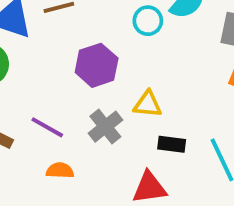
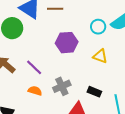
yellow triangle: (148, 104) -> (100, 56), moved
gray cross: (105, 127) -> (62, 86), moved

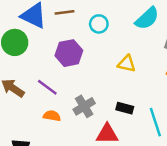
cyan circle: (98, 27) -> (99, 24), moved
purple hexagon: (67, 43) -> (69, 53), moved

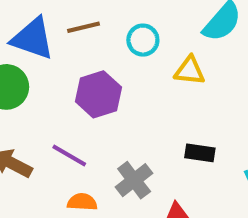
yellow triangle: (127, 64) -> (190, 71), moved
black rectangle: (125, 108) -> (200, 153), moved

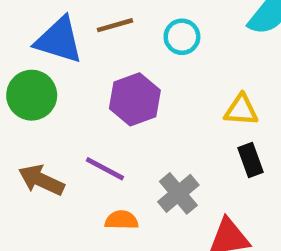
yellow triangle: (190, 71) -> (241, 110), moved
black rectangle: (200, 153) -> (251, 160), turned 64

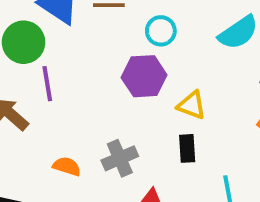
purple hexagon: (135, 99) -> (144, 76), moved
purple line: (105, 169) -> (47, 84), moved, turned 36

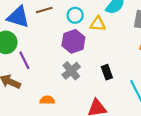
yellow triangle: (192, 105) -> (98, 24), moved
gray cross: (120, 158) -> (71, 71), moved

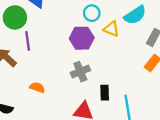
gray cross: (71, 71) -> (80, 72), moved
black rectangle: (107, 72) -> (105, 93), moved

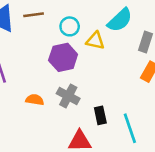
gray cross: (80, 72) -> (68, 96), turned -30
orange semicircle: (37, 87) -> (35, 100), moved

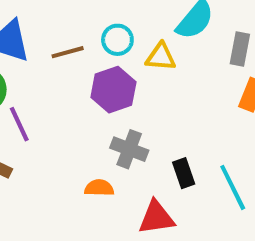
brown line: (34, 15) -> (68, 52), moved
orange semicircle: (35, 100) -> (99, 188), moved

